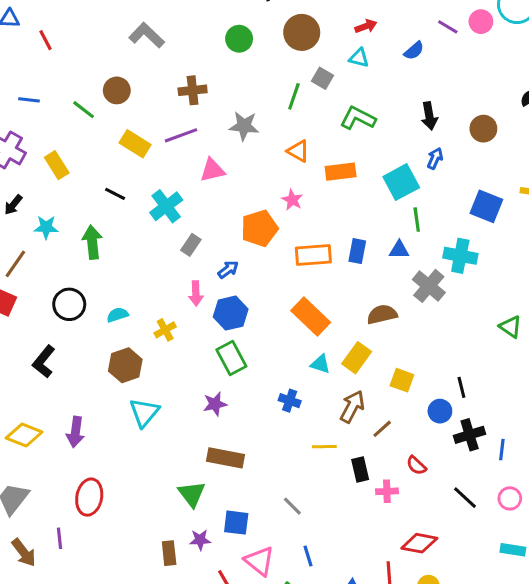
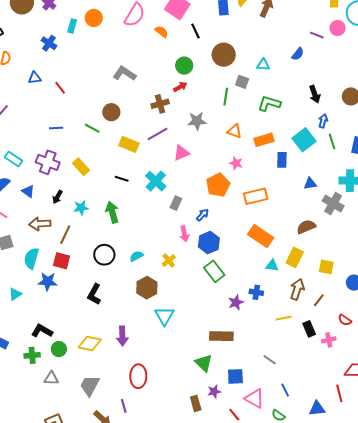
red arrow: (366, 26) -> (180, 87), moved
green line: (417, 220) -> (332, 141), moved
blue rectangle: (357, 251) -> (282, 160), moved
purple star: (215, 404) -> (236, 302), moved

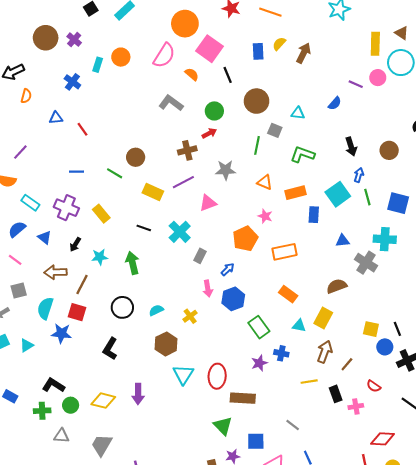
gray L-shape: (124, 74) -> (171, 103), moved
orange rectangle: (261, 236) -> (288, 294), size x0.7
yellow square: (326, 267) -> (371, 329), moved
green rectangle: (214, 271) -> (259, 327), moved
red ellipse: (138, 376) -> (217, 376), moved

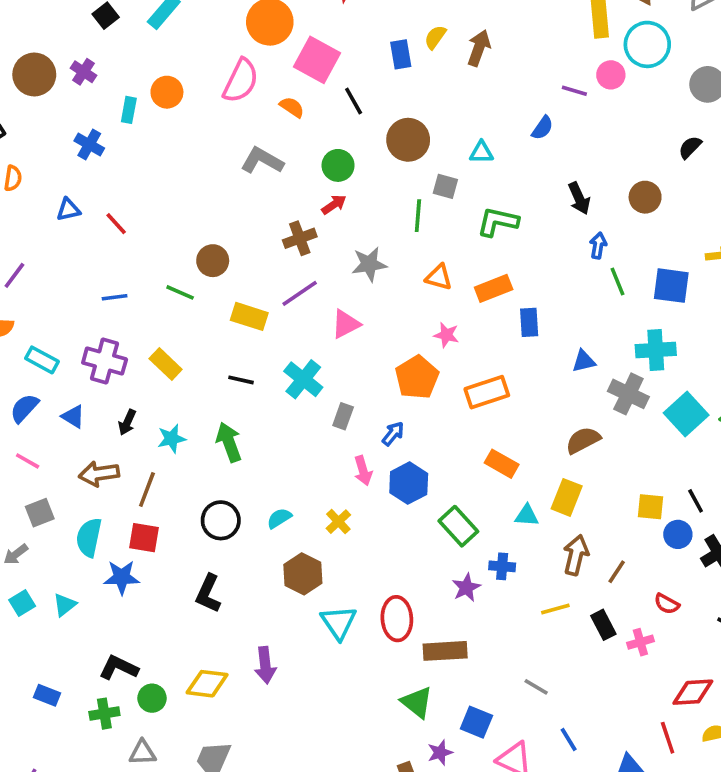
cyan square: (338, 194) -> (686, 414), moved
blue square: (256, 441) -> (476, 722), turned 30

